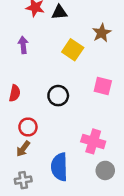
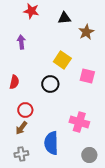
black triangle: (59, 12) -> (64, 18), moved
yellow square: (73, 50) -> (62, 60), moved
gray circle: (105, 170) -> (89, 155), moved

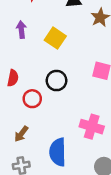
yellow square: (62, 60) -> (55, 38), moved
red circle: (25, 110) -> (32, 99), moved

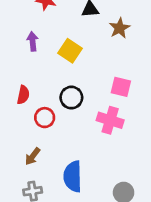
pink cross: (92, 127) -> (110, 120), moved

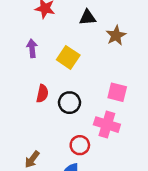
red semicircle: (23, 95) -> (42, 94), moved
red circle: (45, 118) -> (80, 145), moved

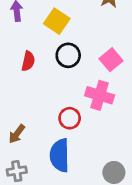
pink square: (117, 92) -> (111, 60), turned 36
black circle: (69, 103) -> (68, 55), moved

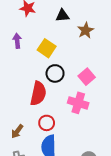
red semicircle: (28, 61) -> (38, 93), moved, size x1.6
red circle: (70, 118) -> (47, 123), moved

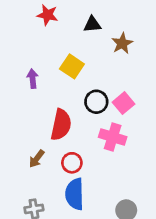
purple arrow: (17, 41) -> (33, 79), moved
black circle: (55, 73) -> (96, 102), moved
brown arrow: (17, 131) -> (37, 159), moved

